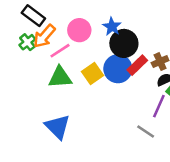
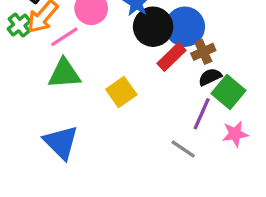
blue circle: (118, 69) -> (185, 27), moved
yellow square: (93, 74) -> (121, 92), moved

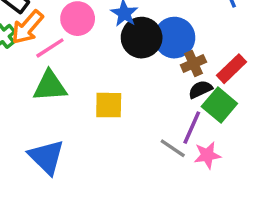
red rectangle: (171, 57) -> (232, 69), moved
yellow square: (121, 92) -> (109, 105), turned 36
pink star: (235, 134) -> (207, 155), moved
gray line: (183, 149) -> (173, 148), moved

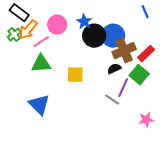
brown cross: (193, 64) -> (124, 51), size x1.6
black semicircle: (200, 89) -> (114, 69), moved
pink star: (207, 155) -> (146, 120), moved

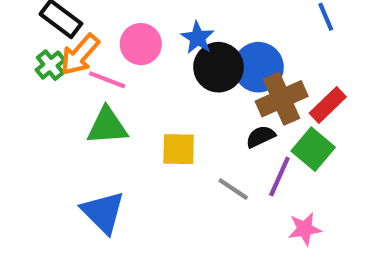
pink line: (41, 42) -> (107, 80), turned 54
gray line: (112, 100) -> (233, 189), moved
pink star: (146, 120) -> (305, 229), moved

